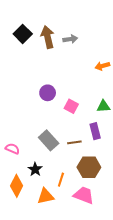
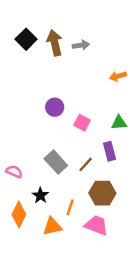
brown line: (74, 142) -> (86, 164), turned -40

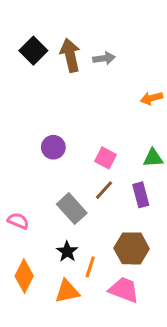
purple circle: (55, 107) -> (53, 147), moved
brown line: (86, 164) -> (104, 190), moved
black star: (40, 195) -> (67, 252), moved

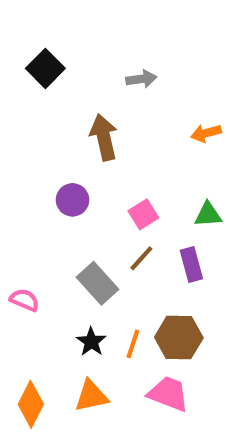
brown arrow: (70, 55) -> (104, 137), moved
pink square: (105, 158) -> (143, 214), turned 30
orange line: (90, 267) -> (133, 344), moved
orange diamond: (24, 276) -> (31, 404), moved

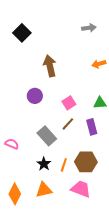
gray arrow: (141, 79) -> (89, 28), moved

